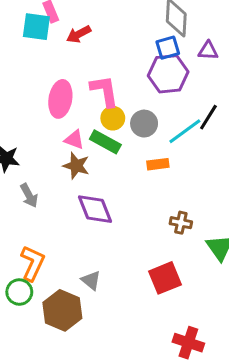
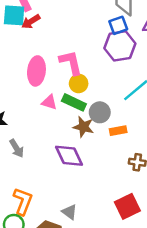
red arrow: (79, 34) -> (31, 22), moved
gray circle: (144, 124) -> (100, 112), moved
orange rectangle: (158, 164) -> (118, 131), moved
brown star: (76, 166) -> (83, 127), moved

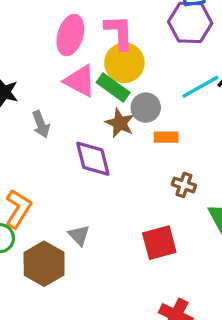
yellow circle: (79, 83) -> (124, 63), size x1.5
pink triangle: (49, 102) -> (80, 81), size x1.5
gray arrow: (17, 148) -> (41, 124), moved

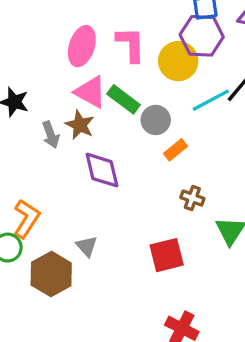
yellow circle: (124, 63) -> (178, 61), moved
brown star: (120, 123) -> (80, 125), moved
orange rectangle: (166, 137) -> (175, 150), turned -40

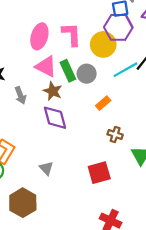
green rectangle: (124, 99) -> (68, 71), turned 30
gray circle: (156, 120) -> (87, 74), moved
brown star: (80, 125) -> (53, 91), moved
brown hexagon: (51, 274) -> (23, 203), moved

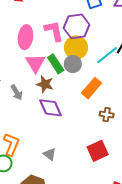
purple hexagon: (118, 27) -> (77, 26), moved
yellow circle: (103, 44) -> (76, 48), moved
pink triangle: (46, 66) -> (35, 63), turned 40
orange rectangle: (103, 103) -> (92, 88), size x1.5

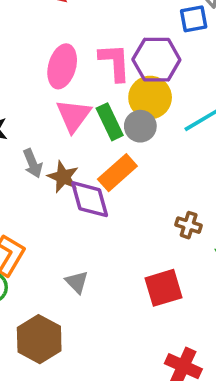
brown star: (45, 84) -> (63, 177), moved
orange rectangle: (92, 88) -> (117, 173), moved

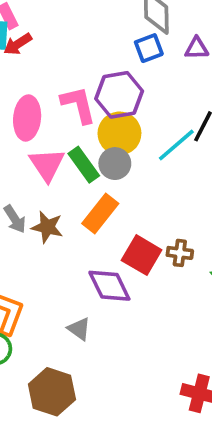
purple diamond: (90, 199) -> (109, 286), moved
red square: (163, 288) -> (142, 255), moved, turned -33

